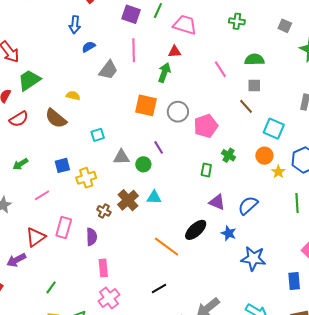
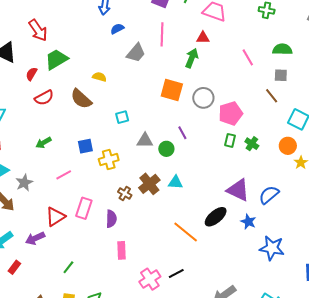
green rectangle: (206, 170) -> (230, 140), moved
purple triangle: (217, 202) -> (238, 190), size x1.4
pink cross: (109, 298) -> (150, 279), moved

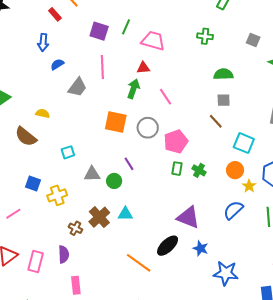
pink line: (248, 57) -> (165, 97), moved
blue square: (85, 146) -> (33, 184), turned 35
blue semicircle: (269, 195) -> (233, 210), moved
pink rectangle: (84, 208) -> (36, 262), moved

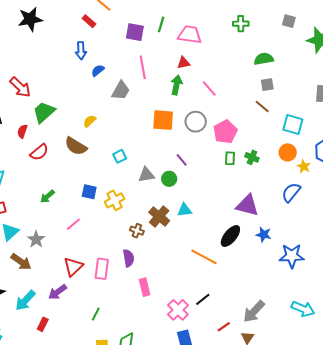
yellow semicircle: (43, 113) -> (90, 121), turned -48

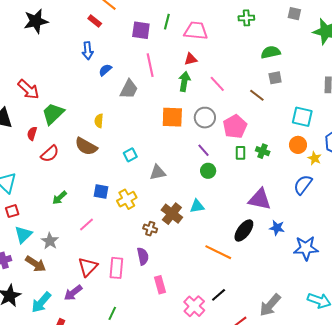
brown line: (262, 106) -> (257, 95), moved
yellow semicircle: (90, 121) -> (99, 121), turned -40
purple line: (182, 160) -> (204, 150), moved
green circle: (169, 179) -> (208, 171), moved

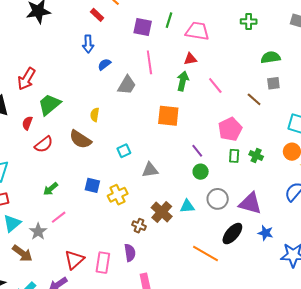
red arrow: (28, 89) -> (27, 79), turned 75
gray circle: (205, 118) -> (218, 199), moved
pink line: (87, 224) -> (59, 217), moved

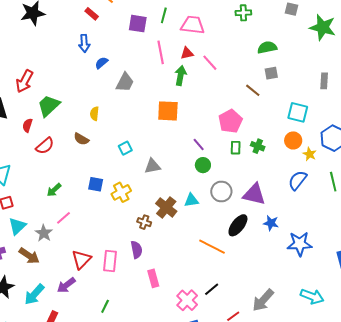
pink line: (149, 62) -> (161, 52), moved
pink line: (215, 85) -> (210, 63), moved
brown semicircle: (80, 139) -> (81, 139), size x0.7

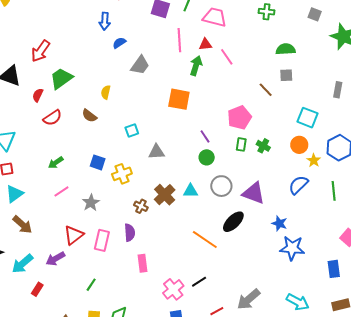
blue star: (271, 223) -> (279, 223), moved
gray star: (44, 233) -> (91, 203), moved

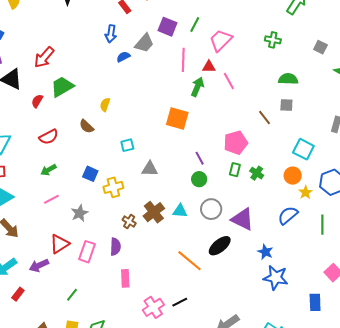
pink trapezoid: (215, 17) -> (221, 40), turned -65
gray trapezoid: (140, 65) -> (144, 43), moved
red semicircle: (52, 118) -> (49, 137), moved

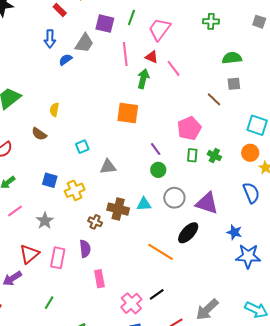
red triangle: (209, 67) -> (152, 57), turned 32
brown cross: (154, 212) -> (118, 209), turned -30
blue semicircle: (288, 215) -> (251, 193), turned 115

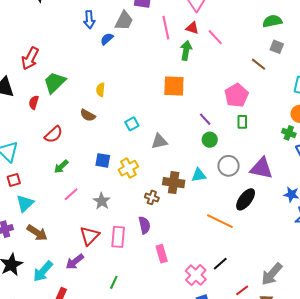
gray square: (234, 84) -> (277, 47), turned 32
green cross: (214, 156) -> (289, 133), moved

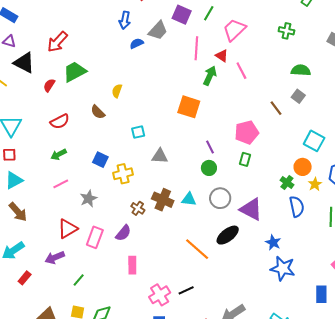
purple semicircle: (144, 225) -> (123, 233), turned 36
purple arrow: (75, 262) -> (55, 258), moved

